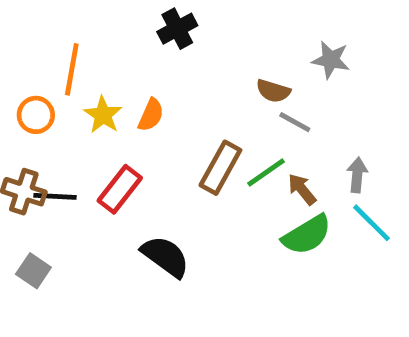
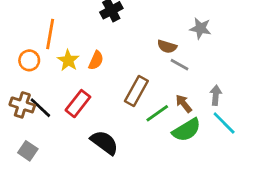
green line: (266, 172) -> (157, 113), moved
black line: (55, 196) -> (40, 108), turned 40

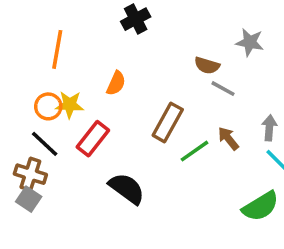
orange circle: (29, 60) -> (48, 106), moved
yellow star: (68, 60) -> (70, 105), moved, turned -30
brown cross: (22, 105) -> (30, 174), moved
green semicircle: (187, 130) -> (260, 206), moved

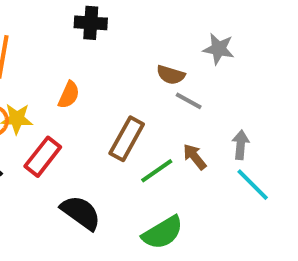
black cross: (136, 19) -> (91, 23), turned 32
green semicircle: (260, 206) -> (163, 233), moved

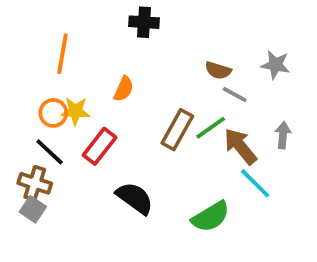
gray star: (219, 49) -> (275, 65), moved
brown arrow: (195, 157) -> (240, 146), size x1.5
green line: (157, 171) -> (211, 128), moved
cyan line: (253, 185) -> (255, 183), moved

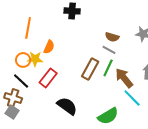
orange semicircle: (124, 89) -> (49, 47), moved
gray line: (235, 94) -> (109, 50), moved
green line: (211, 128) -> (108, 68), turned -30

